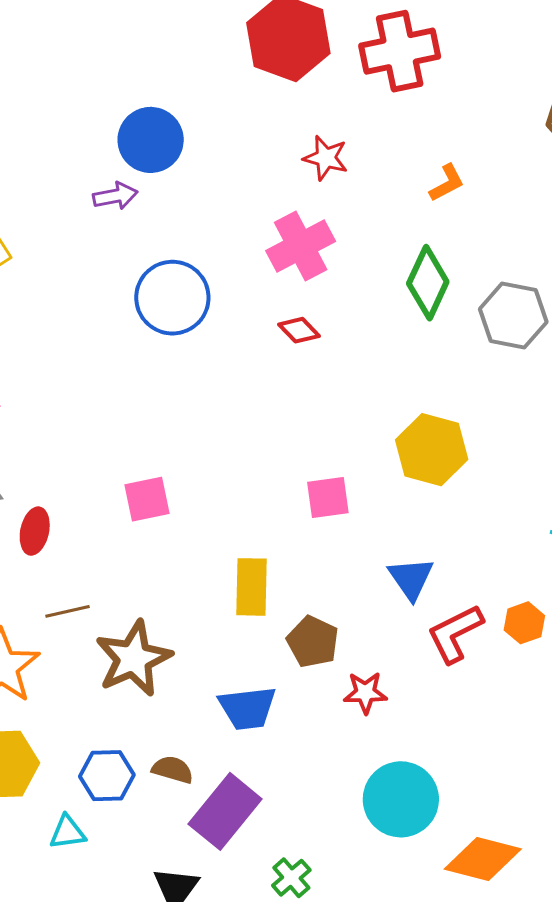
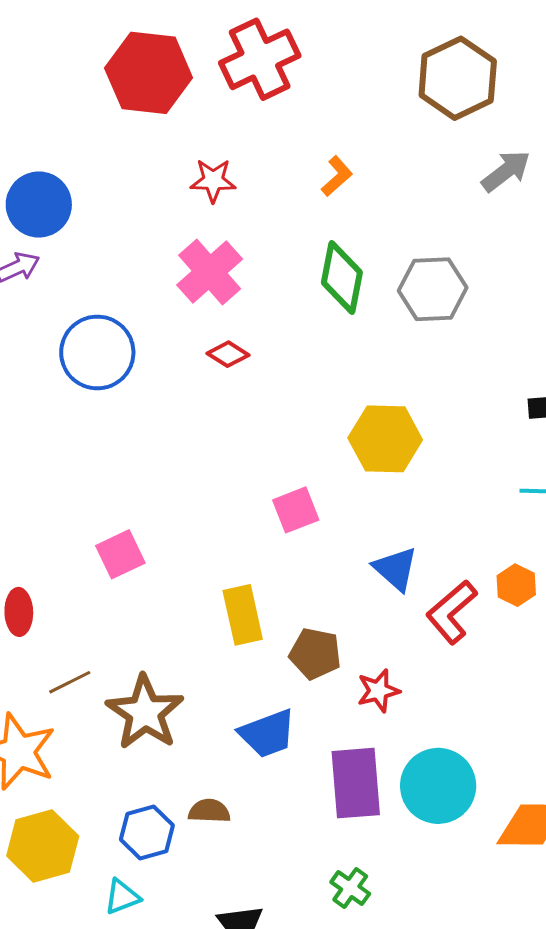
purple rectangle: (225, 811) -> (356, 783), moved, turned -30

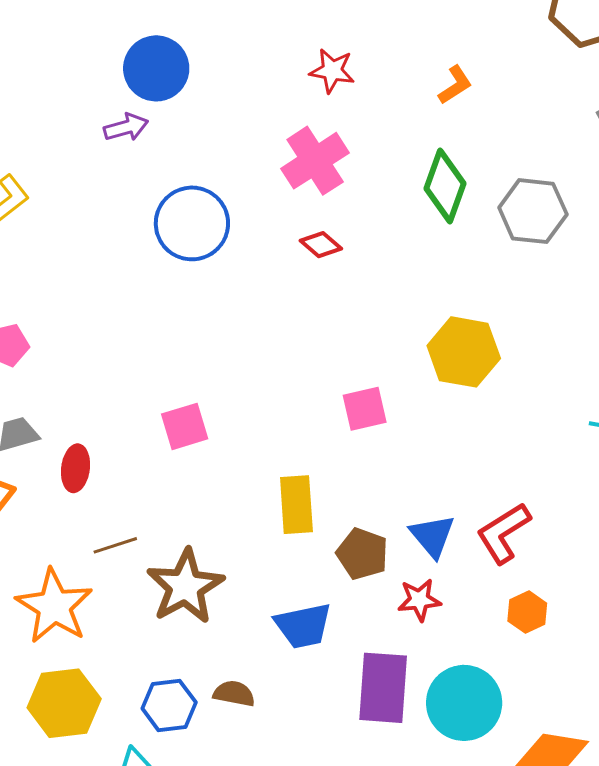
blue triangle: (396, 569) -> (432, 536), moved
orange hexagon: (516, 585) -> (527, 612), moved

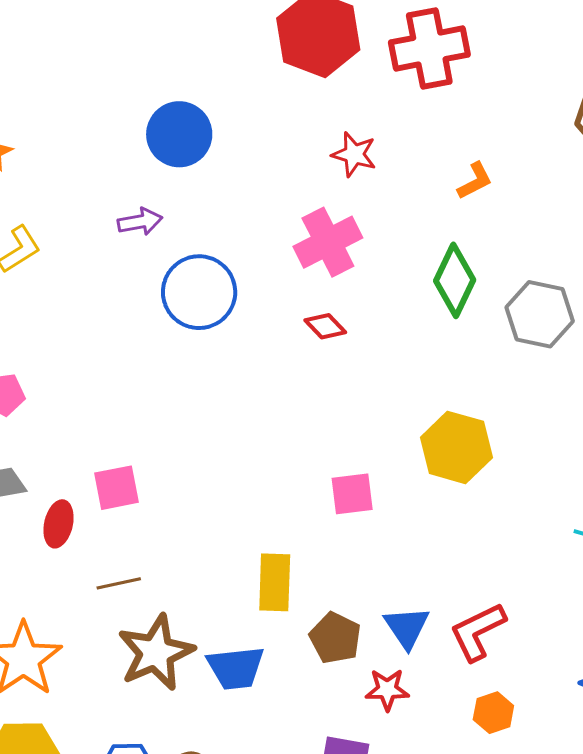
purple arrow: (126, 127) -> (140, 222), moved
pink square: (185, 426) -> (117, 488), moved
brown line: (115, 545) -> (119, 583), moved
blue trapezoid: (303, 626) -> (236, 668), moved

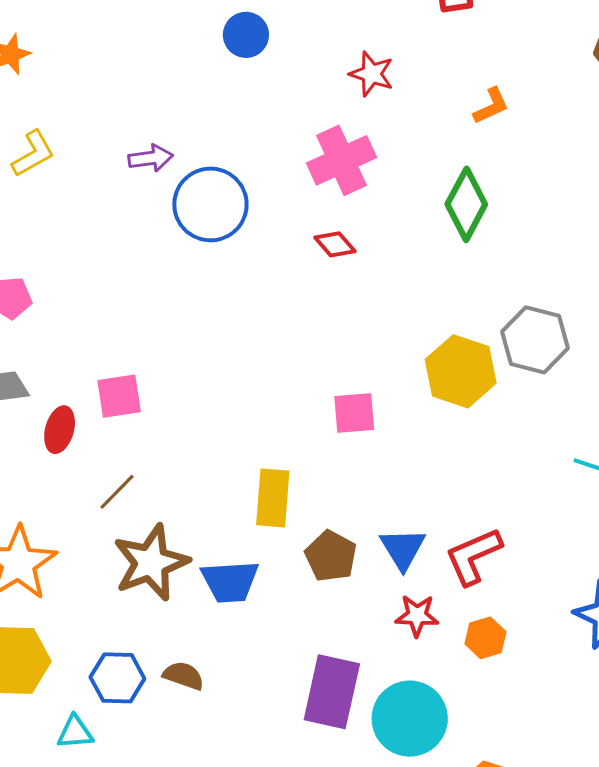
blue circle: (179, 134) -> (246, 35), moved, size x0.7
purple arrow: (140, 222) -> (151, 158), moved
gray hexagon: (540, 314) -> (535, 340), moved
brown line: (119, 583) -> (117, 492), turned -36
red star: (387, 690) -> (417, 616), moved

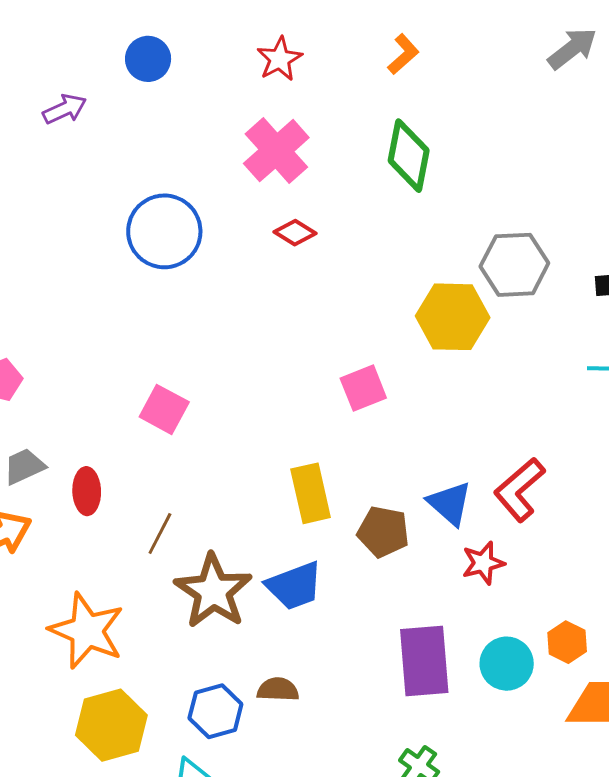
red star: (372, 74) -> (280, 59), turned -30
purple arrow: (151, 158) -> (65, 109), moved
pink square: (119, 396) -> (164, 409), moved, turned -36
orange hexagon: (485, 638) -> (567, 642), moved
cyan circle: (410, 719) -> (507, 664), size x0.7

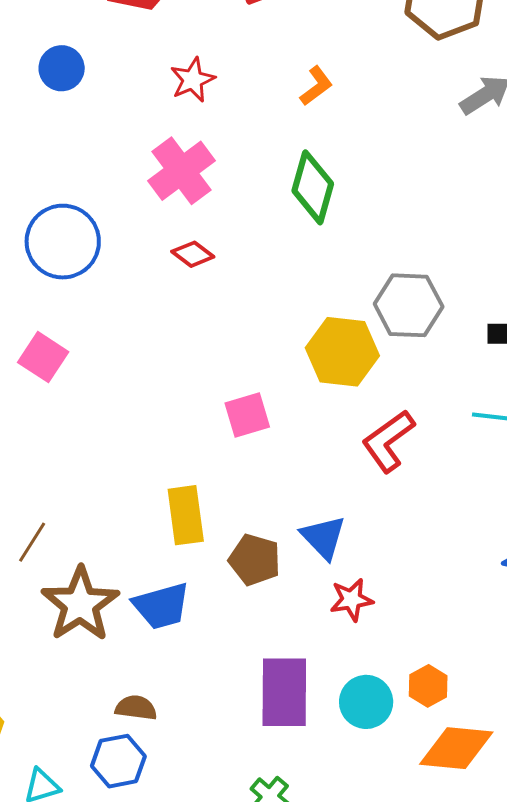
pink square: (164, 409) -> (43, 357), moved
red L-shape: (519, 490) -> (388, 441), moved
blue hexagon: (215, 711) -> (118, 761), moved

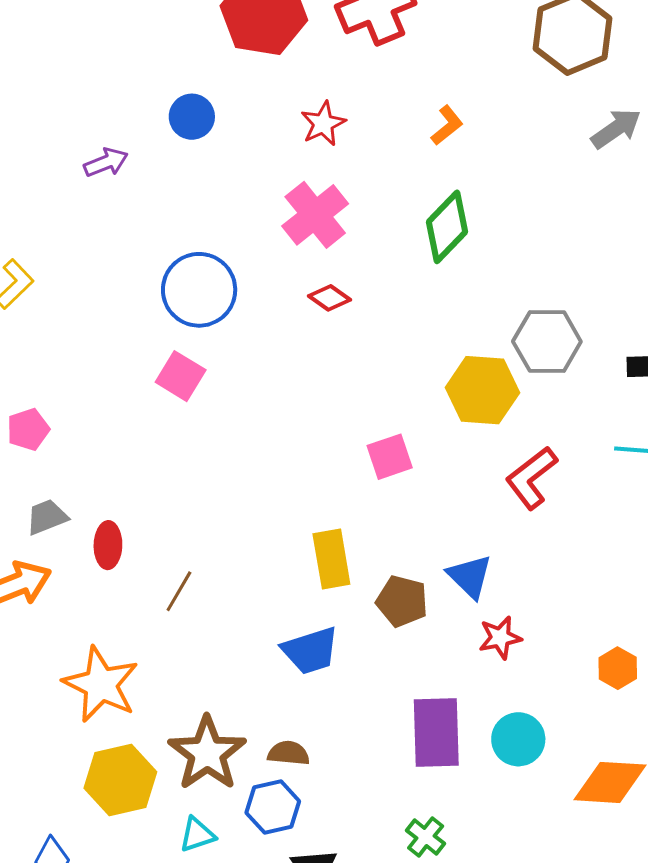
green diamond: (313, 187) -> (447, 227), turned 30
pink square: (43, 357) -> (181, 376), moved
brown star: (80, 604) -> (207, 753), moved
orange hexagon: (428, 686) -> (618, 668), moved

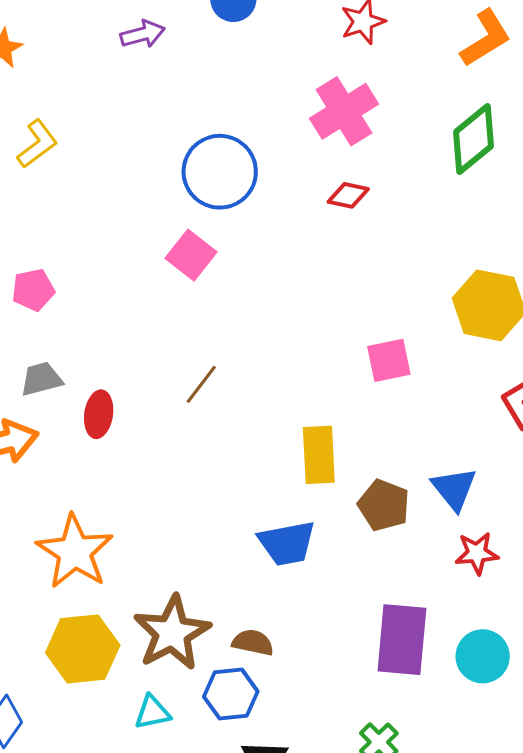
orange L-shape: (447, 125) -> (486, 38), size x1.5
red diamond: (330, 298) -> (348, 195), turned -30
brown line: (179, 591) -> (201, 384), moved

